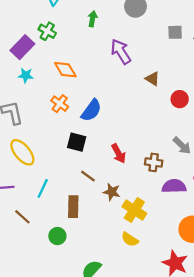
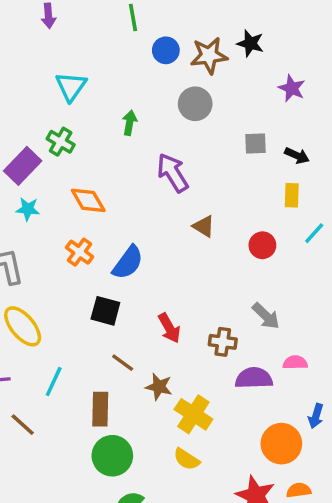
brown triangle: (152, 79) -> (204, 226), moved
green circle: (57, 236) -> (112, 456), moved, size x1.5

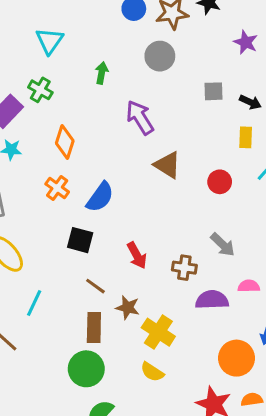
orange diamond: (88, 200) -> (65, 142), turned 48
brown triangle: (204, 226) -> (168, 165), size x1.4
brown rectangle: (100, 409) -> (94, 327), moved

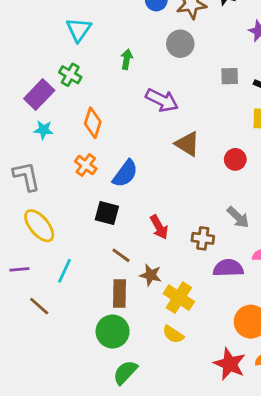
purple arrow: (140, 117) -> (162, 100), turned 148

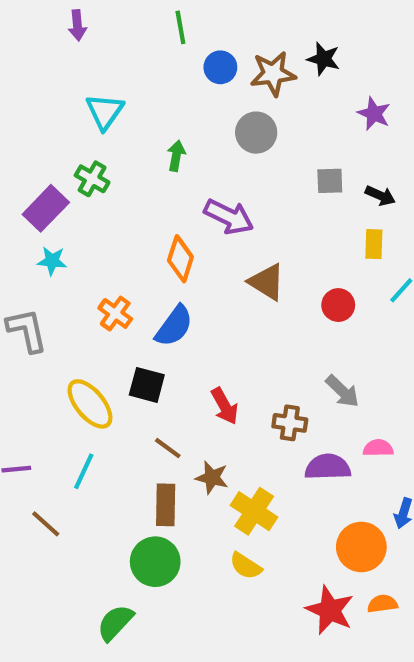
orange diamond: (93, 123) -> (180, 259), moved
yellow ellipse: (39, 226) -> (90, 404), moved
green semicircle: (125, 372) -> (115, 623), moved

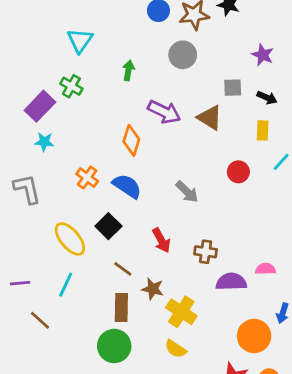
purple star: (374, 114) -> (263, 55), moved
brown triangle: (267, 282) -> (210, 118), moved
blue semicircle: (174, 326) -> (127, 186), turned -92
black square: (147, 385) -> (108, 226), turned 30
gray arrow: (342, 391) -> (187, 192), moved

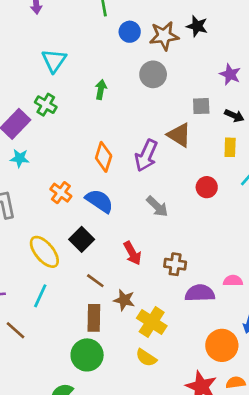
purple arrow: (164, 112) -> (146, 156), moved, turned 88

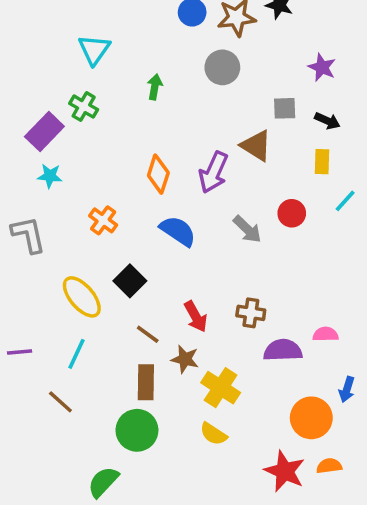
blue semicircle: (99, 201) -> (178, 231), moved
gray arrow: (157, 206) -> (247, 229), moved
red arrow: (132, 253) -> (196, 316), moved
brown line: (15, 330) -> (60, 402), moved

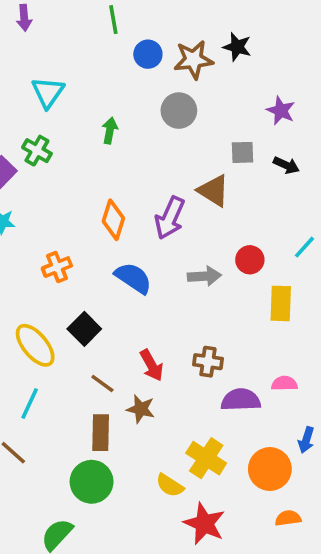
yellow rectangle: (322, 162) -> (281, 303), moved, size x1.4
orange cross: (103, 220) -> (57, 267), turned 32
gray arrow: (247, 229) -> (204, 276), turned -48
yellow cross: (221, 388) -> (206, 458), moved
red star: (285, 471) -> (204, 524), moved

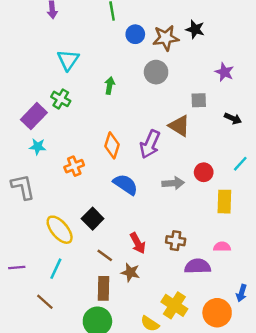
black arrow: (286, 165) -> (233, 119), moved
orange cross: (57, 267) -> (74, 166), moved
pink semicircle: (284, 384) -> (222, 247), moved

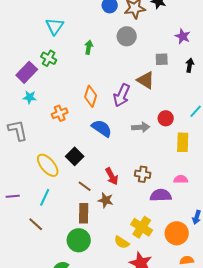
black arrow: (233, 119) -> (190, 65), moved, turned -104

